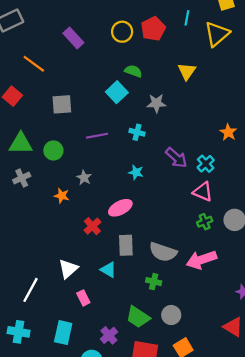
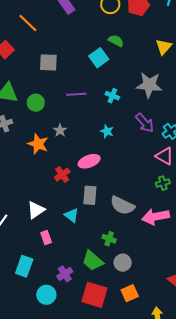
gray star: (156, 103) -> (149, 85), moved, size x1.5
orange star: (62, 196) -> (38, 144), size x1.5
green cross: (154, 282) -> (109, 239), moved

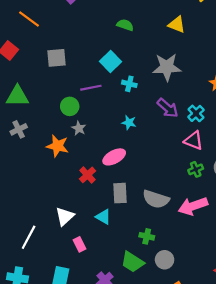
yellow triangle: (164, 47) -> (177, 25), turned -42
cyan square: (99, 58) -> (111, 62), moved
green circle: (36, 103) -> (70, 106), moved

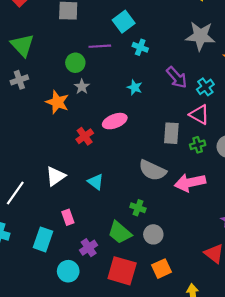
gray star: (167, 67) -> (200, 36), moved
green triangle: (17, 96) -> (22, 45), turned 40
gray rectangle: (120, 193) -> (171, 133), moved
pink rectangle: (80, 244) -> (68, 217), moved

